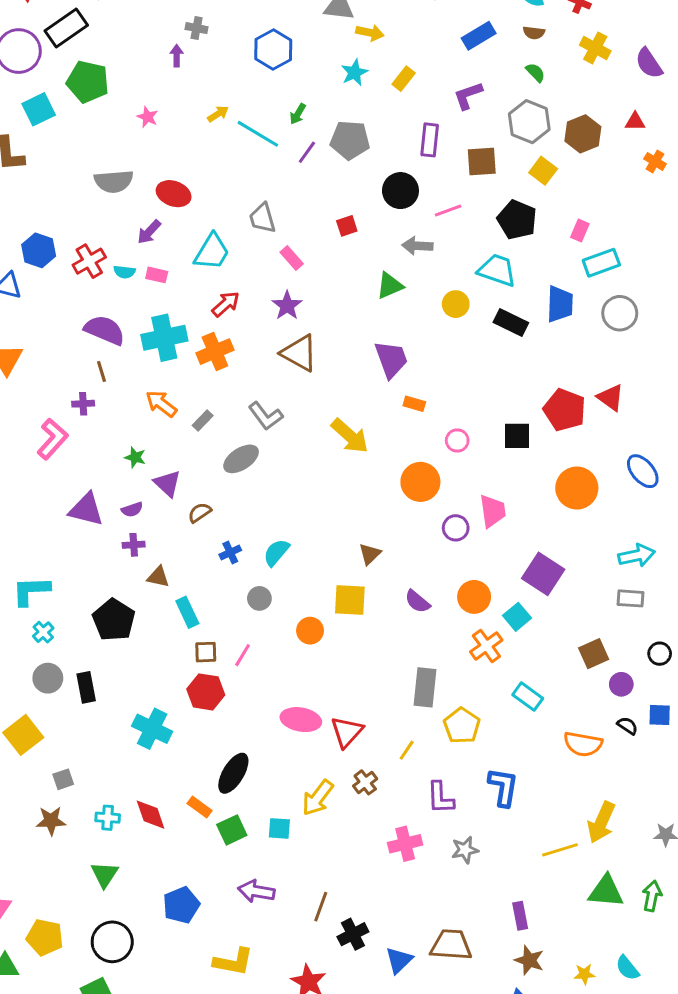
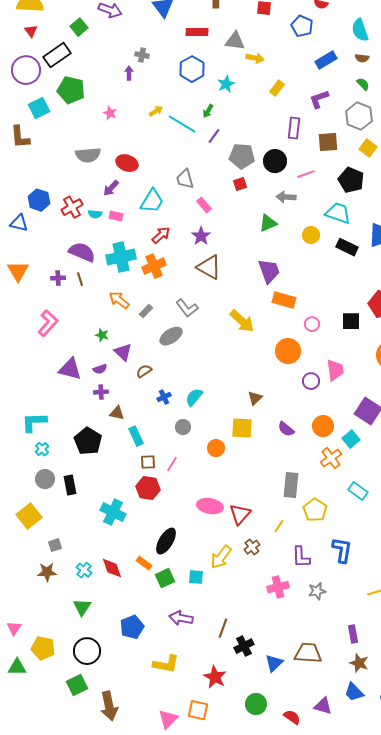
cyan star: (354, 73) -> (226, 84), moved
gray pentagon: (350, 140) -> (242, 156), moved
purple cross: (83, 404) -> (58, 278), moved
orange rectangle: (414, 404) -> (284, 300), size x1.6
cyan cross: (108, 818) -> (84, 570), turned 35

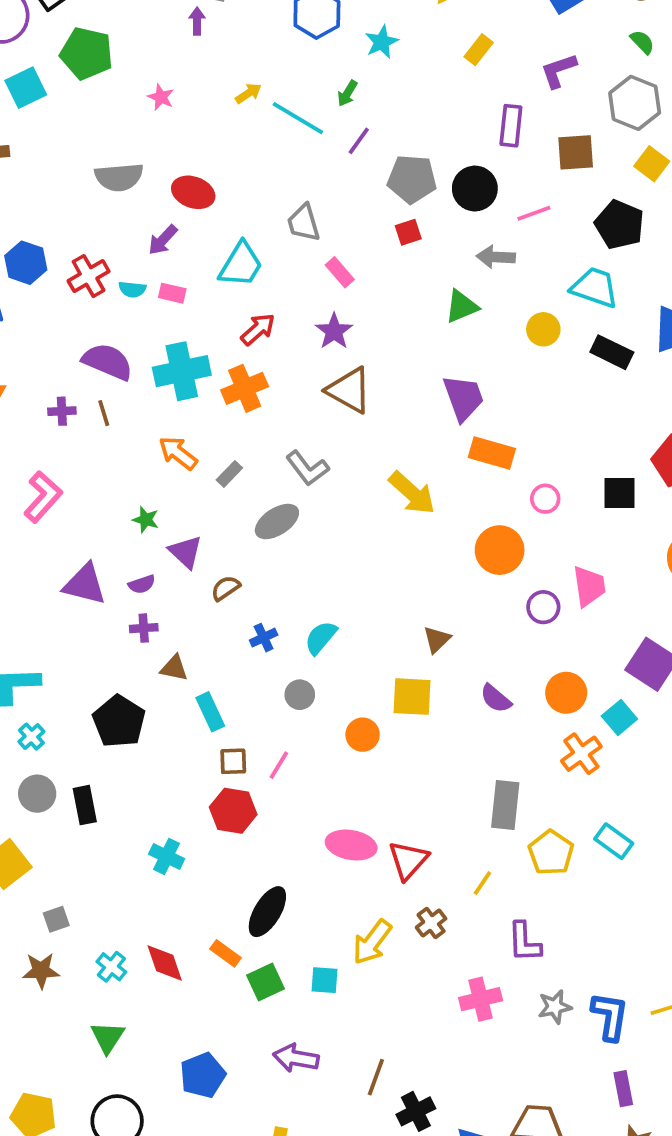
cyan rectangle: (358, 491) -> (614, 841), moved
cyan cross: (113, 512) -> (167, 856), size x0.7
blue L-shape: (342, 550) -> (610, 1016), moved

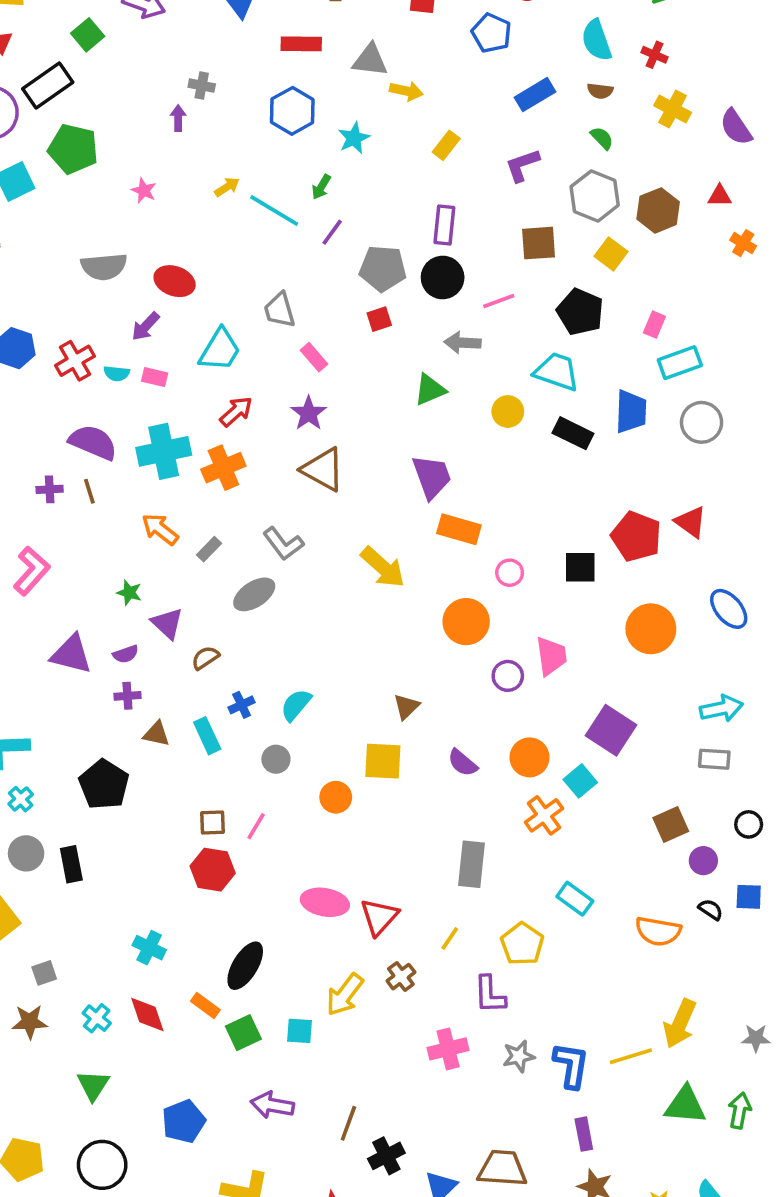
purple rectangle: (511, 126) -> (444, 225), moved
cyan rectangle: (210, 712) -> (207, 736), moved
yellow pentagon: (551, 853) -> (522, 944), moved
cyan cross: (167, 856) -> (149, 948), moved

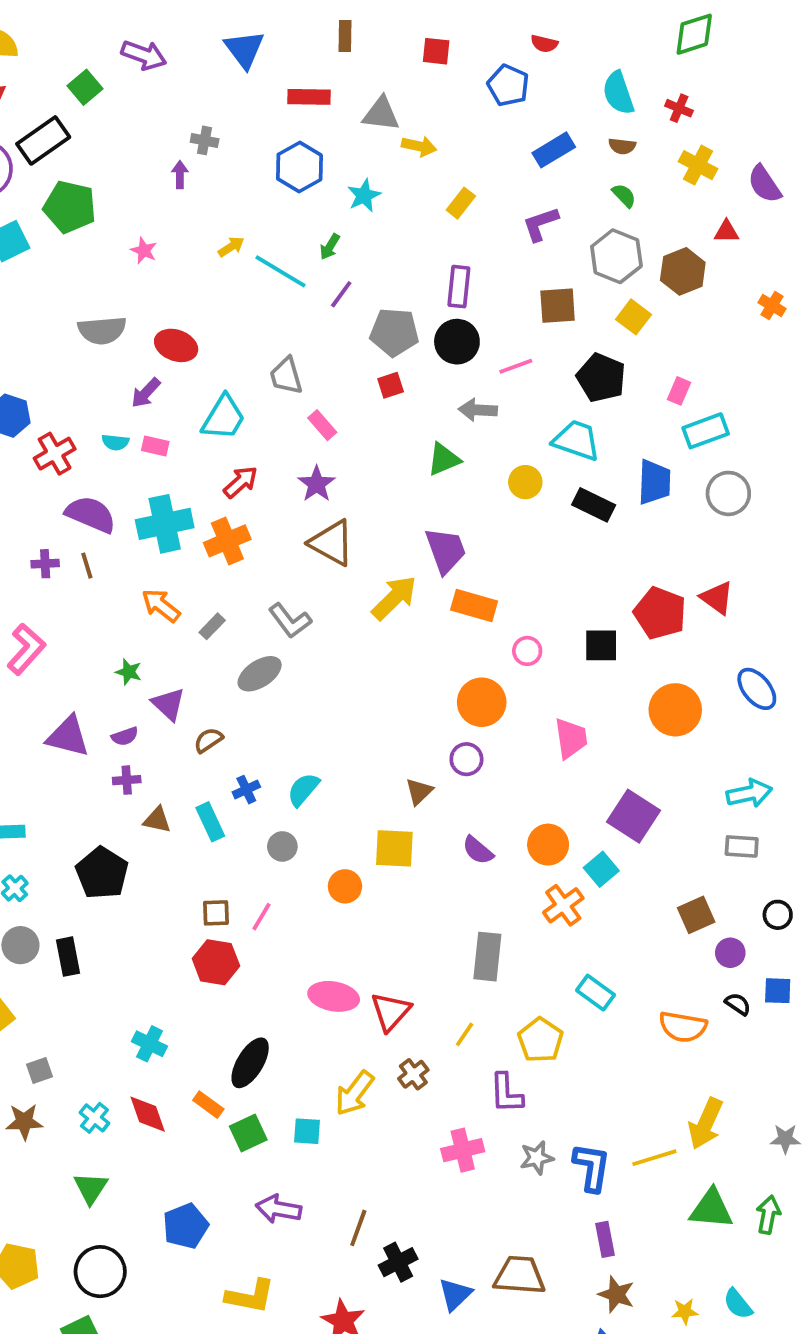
red triangle: (720, 196) -> (726, 232), moved
red cross: (75, 361) -> (55, 454), moved
yellow arrow: (383, 567) -> (394, 598), moved, turned -87
purple circle: (508, 676) -> (466, 759), moved

